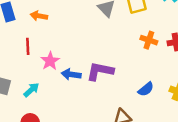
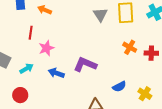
blue arrow: (71, 74) -> (56, 73), moved

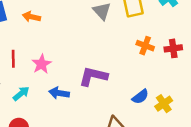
red line: (31, 33) -> (13, 59), moved
yellow cross: (145, 94) -> (164, 104), moved, turned 32

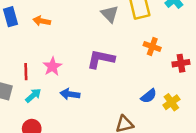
red cross: (173, 48) -> (181, 63), moved
red line: (13, 59) -> (26, 72), moved
purple L-shape: (93, 76) -> (101, 59), moved

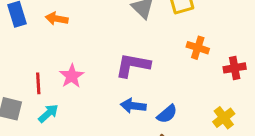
blue arrow: (70, 94) -> (133, 106), moved
blue semicircle: (149, 96) -> (167, 114), moved

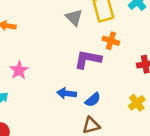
orange cross: (198, 48) -> (111, 41), moved
purple L-shape: (133, 65) -> (88, 59), moved

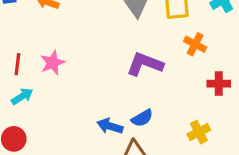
orange cross: (111, 41) -> (195, 44), moved
blue arrow: (67, 93) -> (110, 126), moved

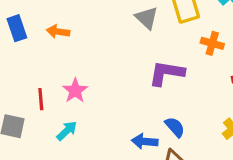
cyan arrow: (22, 96) -> (67, 131), moved
blue semicircle: (142, 118) -> (175, 127), turned -90

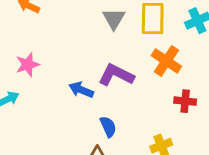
orange cross: (212, 43) -> (166, 61), size x1.4
blue arrow: (145, 141) -> (81, 90), moved

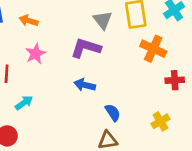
pink star: (28, 65) -> (35, 54), moved
purple L-shape: (116, 75) -> (86, 48), moved

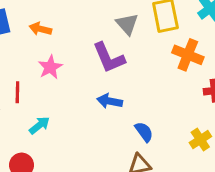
purple L-shape: (86, 48) -> (109, 58), turned -128

